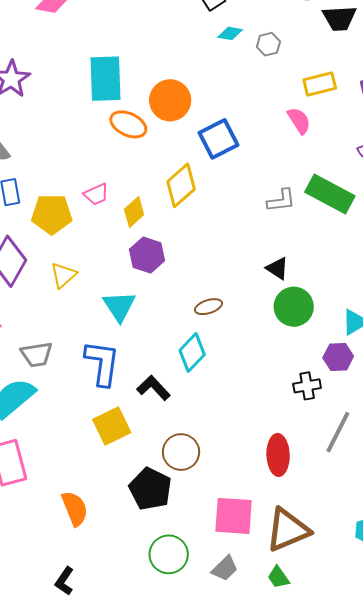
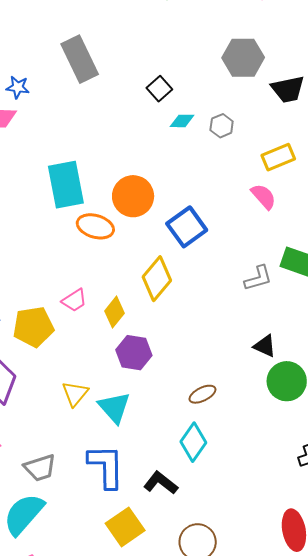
yellow triangle: (63, 275) -> (75, 394), moved

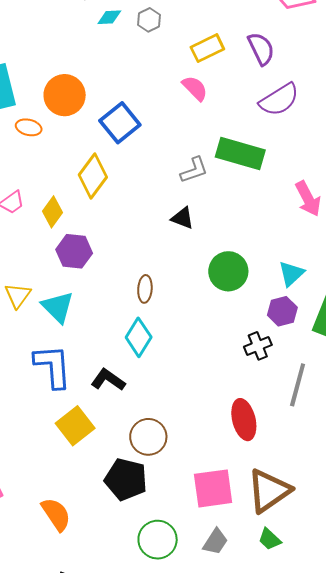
orange ellipse: (95, 226) -> (29, 127), size x0.7
black triangle: (265, 346) -> (183, 218), moved
brown ellipse: (202, 394) -> (145, 289), turned -56

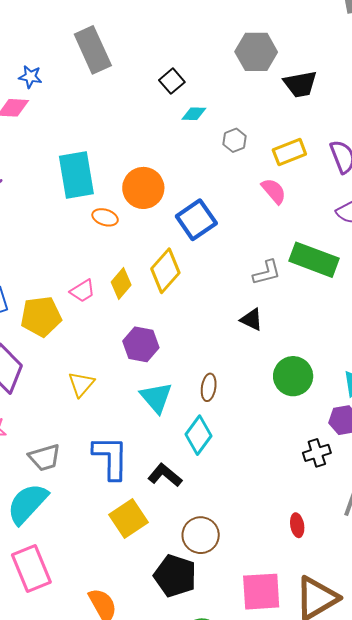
gray hexagon: (149, 20) -> (235, 140), moved
yellow diamond: (52, 212) -> (121, 284), moved
cyan triangle: (58, 307) -> (156, 398), moved
red ellipse: (244, 420) -> (297, 525), size x0.6

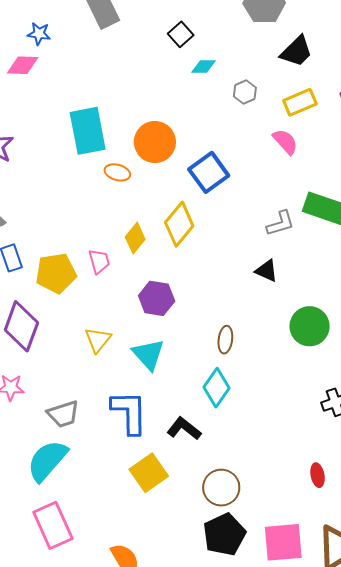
black trapezoid: (300, 84) -> (297, 51), moved, turned -33
pink trapezoid: (82, 291) -> (99, 261), moved, turned -72
cyan triangle: (156, 398) -> (148, 354), moved
black pentagon: (175, 576) -> (224, 534), moved, turned 30

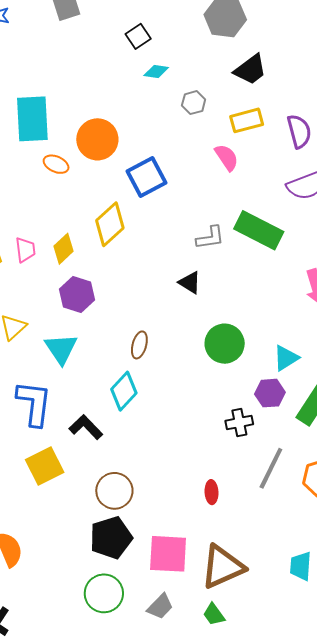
yellow diamond: (135, 238) -> (63, 249), moved

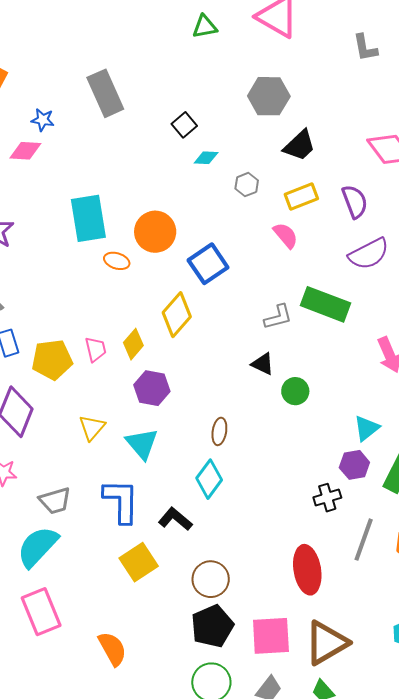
green circle: (225, 344) -> (295, 391), moved, size x0.7
red ellipse: (212, 492) -> (307, 570), size x2.0

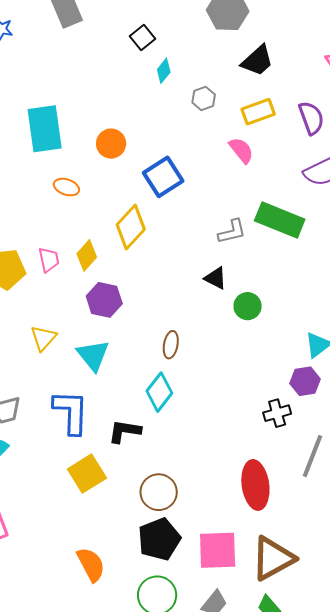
cyan diamond: (206, 158) -> (164, 71), turned -55
orange circle: (155, 232) -> (111, 144), size x0.7
orange ellipse: (117, 261) -> (66, 187), moved
black L-shape: (175, 519) -> (125, 431), turned -32
orange semicircle: (112, 649) -> (91, 564), moved

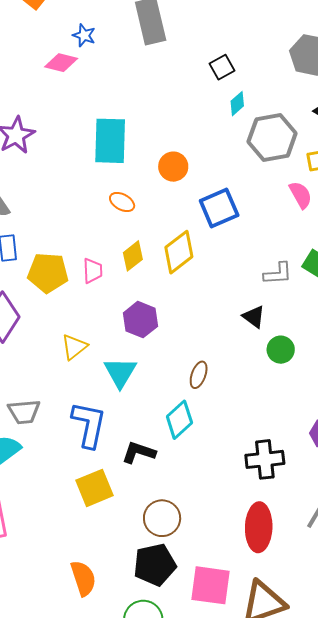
gray hexagon: (204, 98) -> (272, 138), size x2.0
yellow diamond: (87, 255) -> (133, 256), moved
black cross: (277, 413) -> (265, 459), moved, size x1.4

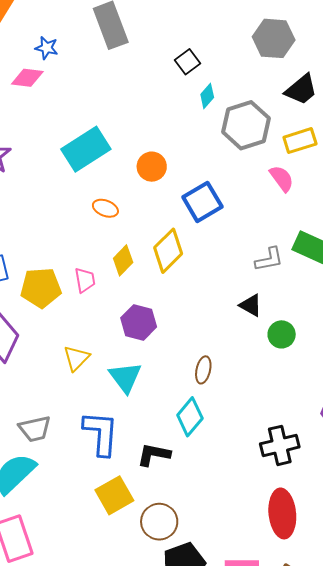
cyan rectangle: (110, 141) -> (86, 149), turned 63
brown circle: (162, 518) -> (159, 522), moved

